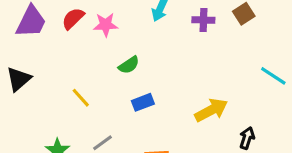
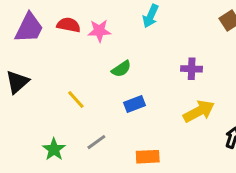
red semicircle: (73, 18) -> (69, 25), turned 55
purple cross: (203, 20) -> (192, 69), moved

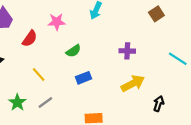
red semicircle: (69, 25) -> (30, 39), moved, turned 114
gray line: (96, 142) -> (45, 102), moved
green star: (54, 149) -> (17, 102), moved

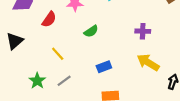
blue rectangle: (84, 78) -> (104, 67), moved
yellow arrow: (133, 83) -> (148, 62), turned -120

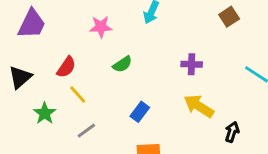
red semicircle: (49, 19) -> (66, 67), moved
blue rectangle: (104, 67) -> (140, 112), turned -32
green star: (37, 81) -> (45, 113), moved

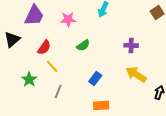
purple trapezoid: (32, 24) -> (34, 15), moved
black triangle: (20, 77) -> (12, 39), moved
gray line: (86, 131) -> (58, 91), turned -32

